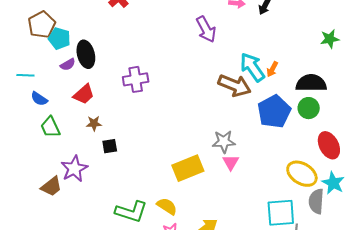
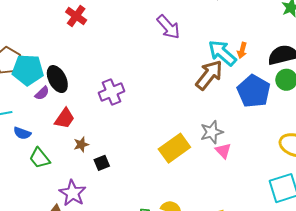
cyan pentagon: (59, 38) -> (28, 70), size x1.4
brown arrow: (234, 85) -> (209, 75), turned -60
yellow rectangle: (188, 168) -> (174, 148), moved

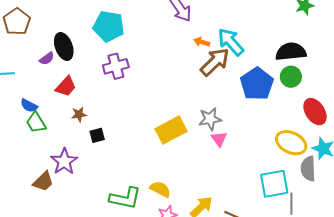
orange arrow: (242, 50) -> (202, 42), moved, turned 84
cyan pentagon: (28, 70) -> (109, 26), moved
blue semicircle: (22, 133) -> (29, 106), moved

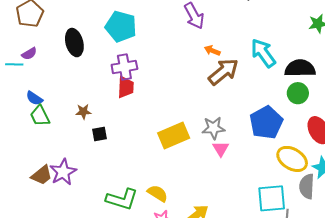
cyan arrow: (231, 42) -> (263, 53), moved
purple semicircle: (47, 59) -> (29, 54), moved
blue pentagon: (257, 84) -> (266, 123), moved
red trapezoid: (66, 86) -> (126, 87), moved, turned -45
purple star: (64, 161) -> (63, 172), moved

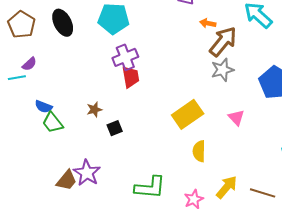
black ellipse: (74, 43) -> (63, 23), moved
gray star: (213, 128) -> (222, 70), moved
yellow semicircle: (158, 193) -> (199, 151), moved, turned -110

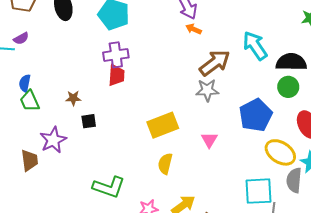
orange arrow: (208, 23) -> (194, 29), moved
blue semicircle: (44, 107) -> (25, 83), turned 66
purple star: (87, 173) -> (53, 140), moved
brown trapezoid: (67, 180) -> (30, 160), turned -60

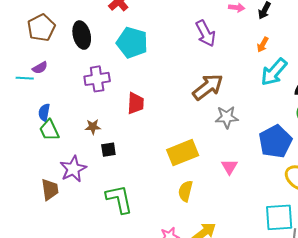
orange arrow: (194, 29) -> (263, 45), moved, turned -84
cyan arrow: (255, 46) -> (274, 72), turned -104
purple cross: (116, 55) -> (97, 79), moved
brown arrow: (215, 63) -> (208, 87), moved
green L-shape: (109, 187) -> (119, 199), moved, turned -120

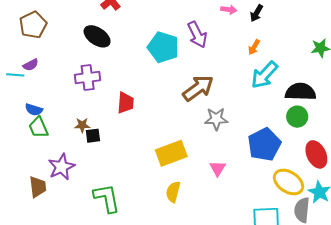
black ellipse: (82, 35) -> (97, 36), moved, turned -44
cyan pentagon: (132, 43) -> (163, 47), moved
blue semicircle: (44, 112) -> (34, 110), turned -84
black square: (108, 150) -> (93, 136), moved

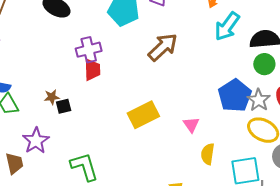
purple cross: (88, 77) -> (89, 50), moved
gray star: (216, 119) -> (259, 100), moved, turned -30
yellow semicircle: (173, 192) -> (208, 154), moved

